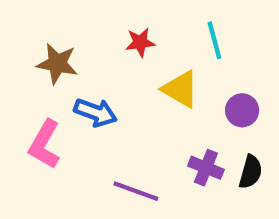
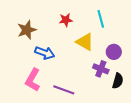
brown star: (57, 64) -> (27, 30), turned -30
pink L-shape: (45, 144) -> (33, 80), moved
purple cross: (206, 168) -> (101, 69), moved

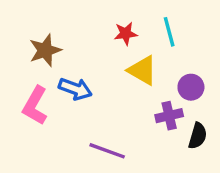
red star: (66, 20) -> (126, 34), moved
purple cross: (101, 69) -> (169, 116), turned -35
pink L-shape: (33, 80) -> (35, 106), moved

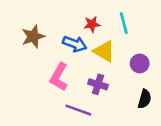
blue arrow: (75, 89) -> (75, 44), moved
pink L-shape: (35, 106) -> (59, 77), moved
purple cross: (169, 116) -> (98, 84), moved, turned 30

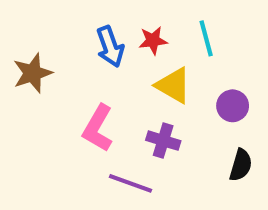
brown star: (33, 37) -> (32, 73), moved
blue arrow: (75, 44) -> (110, 47), moved, turned 50

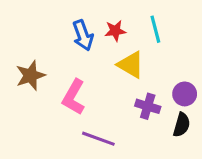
brown star: (32, 73) -> (31, 75), moved
purple circle: (233, 106) -> (185, 94), moved
purple cross: (163, 141) -> (148, 106), moved

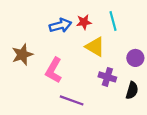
blue arrow: (83, 35) -> (60, 25), turned -85
purple circle: (185, 94) -> (135, 58), moved

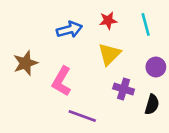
cyan line: (113, 21) -> (146, 24), moved
red star: (84, 22) -> (108, 21), moved
yellow triangle: (95, 47) -> (109, 54), turned 45

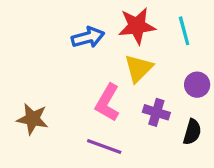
red star: (108, 21) -> (137, 26), size x1.6
brown star: (25, 63) -> (32, 119), moved, turned 30
pink L-shape: (62, 81) -> (107, 103), moved

